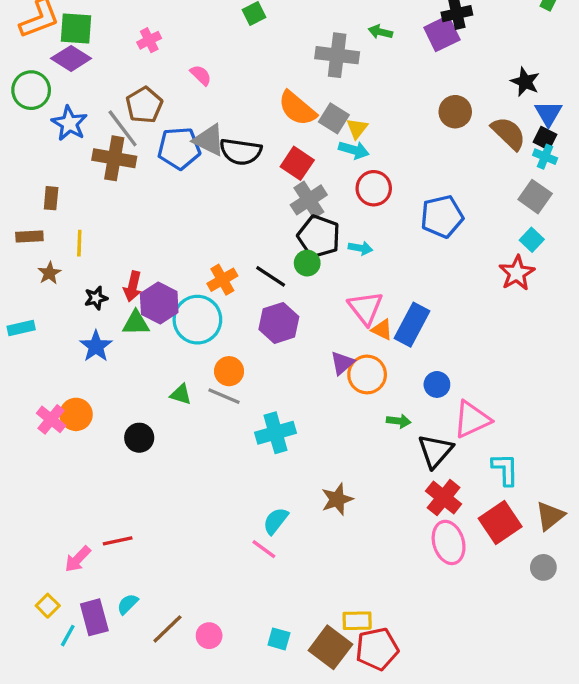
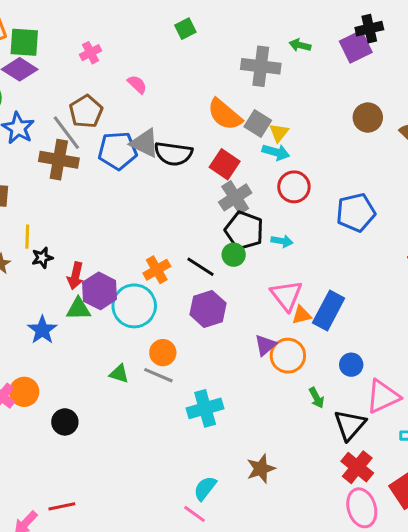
black star: (96, 298) -> (42, 258), moved
orange triangle: (382, 330) -> (301, 315), turned -40
green arrow: (399, 421) -> (317, 398), turned 55
black circle: (139, 438) -> (65, 422), moved

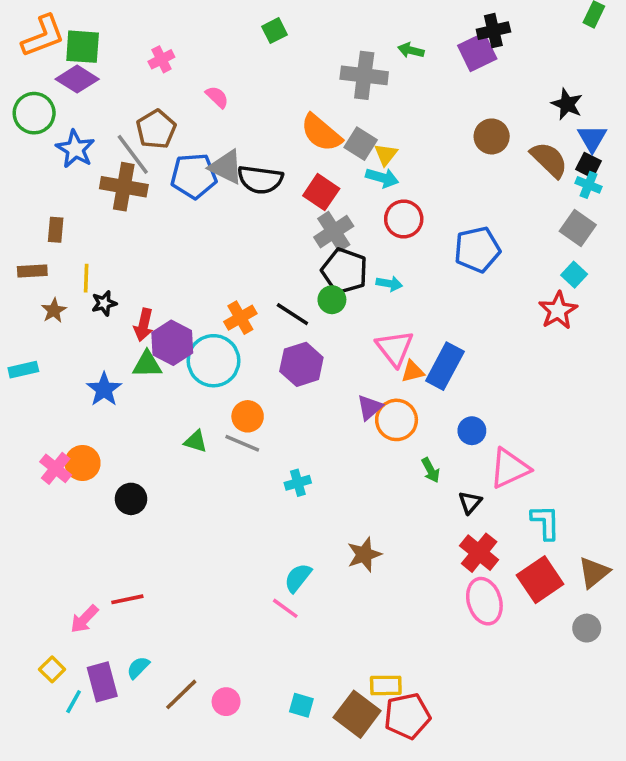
cyan cross: (205, 408) -> (298, 483), size x0.6
black triangle: (350, 425) -> (470, 502), size x0.6

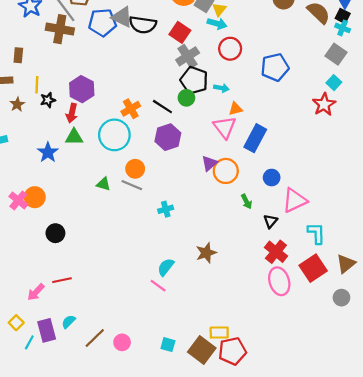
purple hexagon: (172, 343) -> (82, 89), moved
orange triangle: (413, 371) -> (236, 109), moved
black circle: (131, 499) -> (55, 233), moved

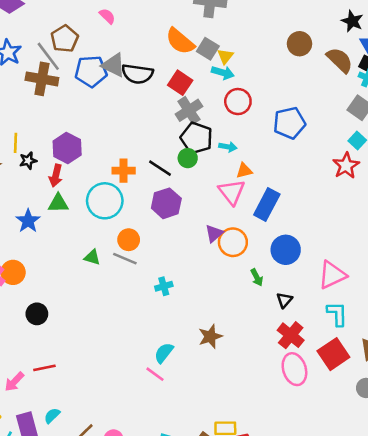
orange cross: (131, 109) -> (124, 171), turned 30
blue circle: (272, 178) -> (286, 250), size x1.5
pink triangle: (295, 200) -> (332, 275), moved

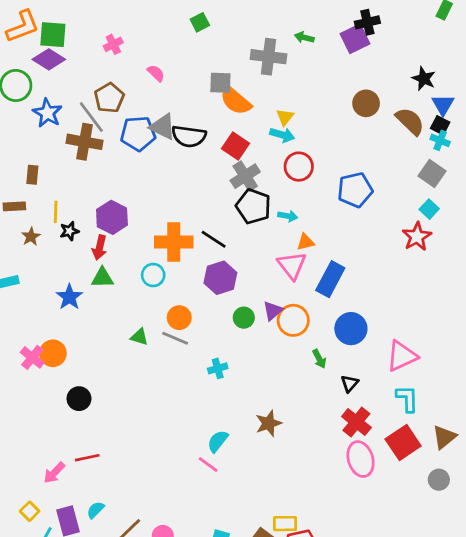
gray square: (208, 49) -> (220, 83), moved, turned -30
green circle: (188, 158) -> (244, 318), moved
orange cross: (124, 171) -> (174, 242), size x1.5
cyan circle: (105, 201) -> (153, 275), size x0.6

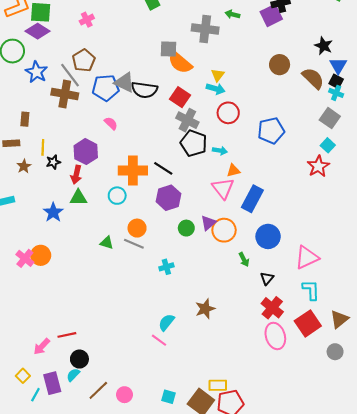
pink semicircle: (156, 73) -> (111, 123), moved
gray cross: (245, 176) -> (187, 120), turned -30
black circle: (79, 399) -> (79, 359), moved

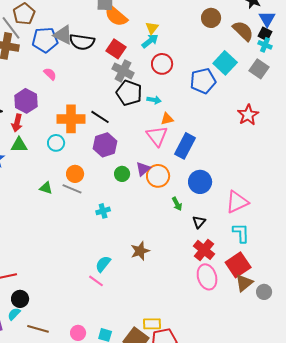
cyan arrow: (216, 89) -> (150, 41), turned -54
cyan square: (328, 145) -> (225, 63), moved, size x1.6
brown triangle: (339, 319) -> (244, 283), moved
brown line: (98, 390) -> (38, 329), turned 60
pink circle: (124, 395) -> (78, 333), moved

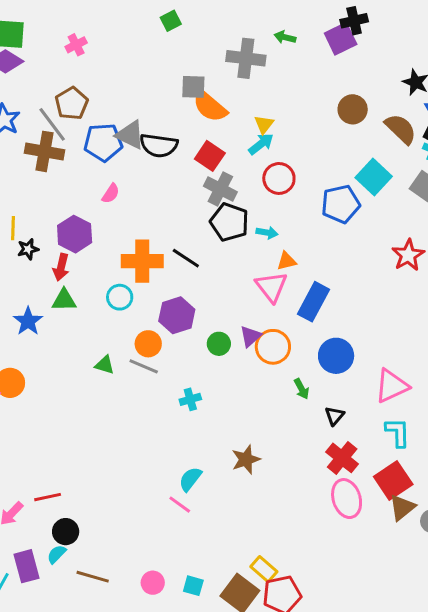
pink semicircle: (50, 74) -> (111, 194), turned 80
purple hexagon: (105, 145) -> (177, 315), moved
yellow rectangle: (152, 324) -> (264, 569), turned 42

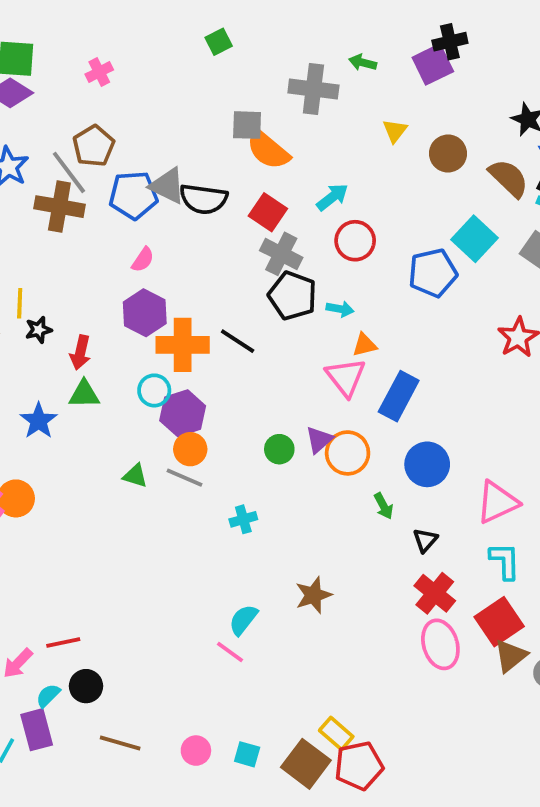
yellow triangle: (264, 124) -> (395, 131), moved
purple hexagon: (75, 234) -> (145, 313), moved
purple hexagon: (177, 315) -> (183, 413), moved
cyan semicircle: (57, 554) -> (48, 696), moved

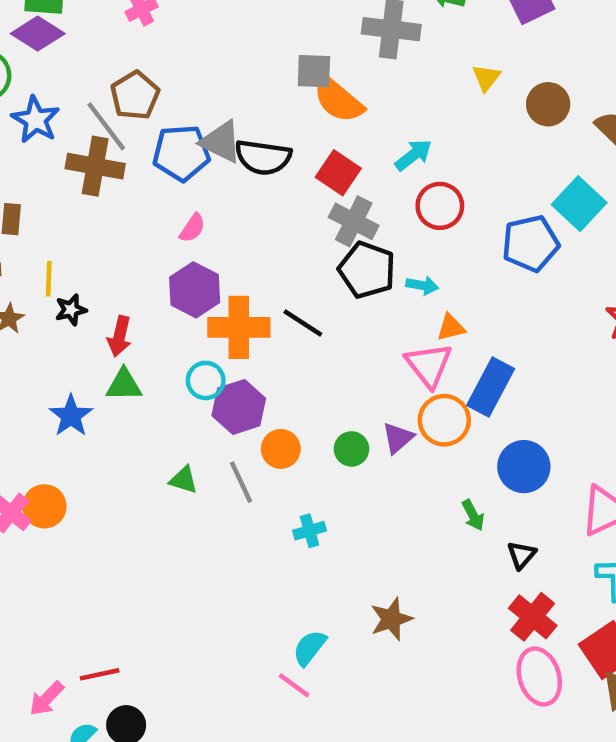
orange circle: (190, 449) -> (281, 449), moved
orange circle: (348, 453) -> (444, 420), moved
gray line: (185, 478) -> (241, 482), turned 42

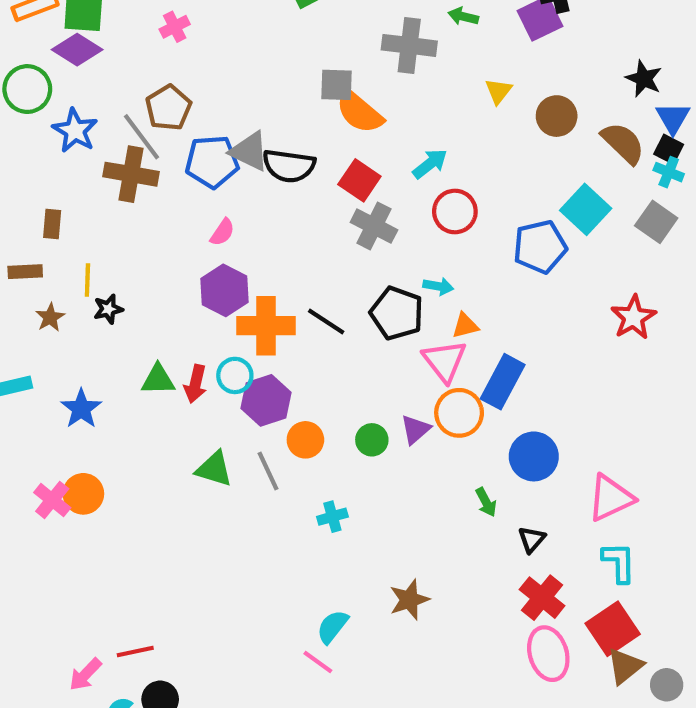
black pentagon: (367, 270) -> (397, 313), moved
red arrow: (119, 336) -> (195, 384), moved
blue star: (71, 416) -> (81, 409), moved
green triangle: (184, 480) -> (214, 469), size x1.4

